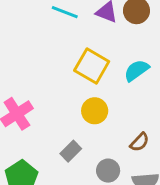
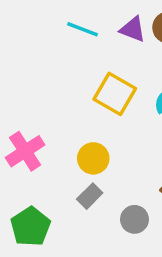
yellow circle: (95, 111) -> (93, 158), moved

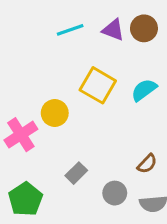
cyan line: (82, 29) -> (70, 30), turned -40
yellow circle: (93, 158) -> (55, 113), moved

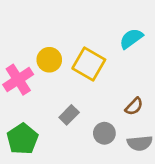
yellow square: (98, 85) -> (89, 64), moved

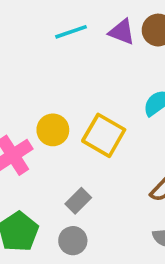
gray circle: (104, 133) -> (73, 241), moved

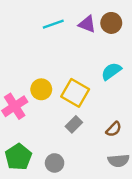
gray rectangle: (78, 201) -> (74, 124), moved

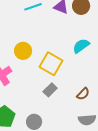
yellow circle: (41, 89) -> (23, 51), moved

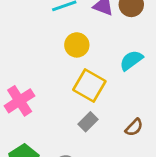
yellow circle: (23, 51) -> (77, 45), moved

